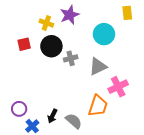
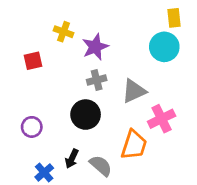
purple star: (70, 15) -> (95, 47), moved
cyan circle: (104, 34) -> (164, 47), moved
black circle: (51, 46) -> (86, 115), moved
purple circle: (19, 109) -> (32, 127), moved

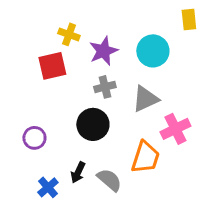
cyan circle: (164, 47) -> (153, 51), moved
red square: (33, 61) -> (52, 66), moved, size x1.4

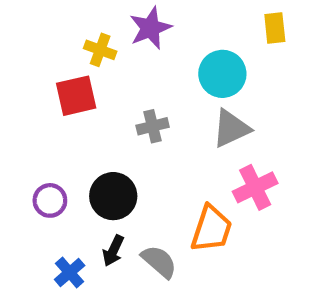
purple star: (103, 51) -> (150, 28), moved
gray triangle: (145, 99) -> (231, 128), moved
black circle: (93, 124) -> (113, 196), moved

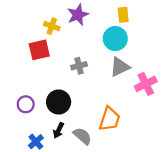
yellow rectangle: (275, 28) -> (123, 15), moved
pink cross: (255, 187) -> (146, 84), moved

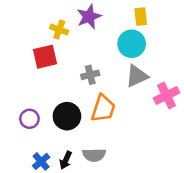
orange trapezoid: (110, 119) -> (103, 108), moved
black arrow: (59, 130) -> (66, 160), moved
gray semicircle: (82, 136) -> (94, 155), turned 138

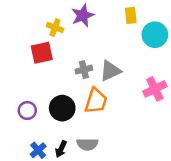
cyan circle: (132, 44) -> (155, 35), moved
gray triangle: (137, 76) -> (110, 71), moved

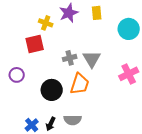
yellow rectangle: (131, 15) -> (97, 13), moved
gray triangle: (110, 71) -> (92, 59), turned -36
purple circle: (27, 111) -> (17, 75), moved

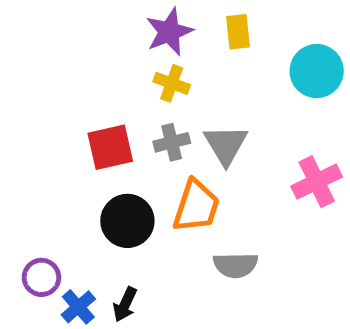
yellow cross: (46, 23) -> (172, 83), moved
red square: (35, 44) -> (110, 147), moved
purple circle: (17, 75) -> (41, 277), moved
gray semicircle: (73, 120) -> (236, 265), moved

